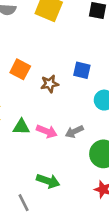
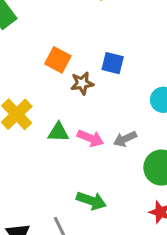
blue square: (82, 70) -> (113, 63), moved
brown star: (50, 84) -> (82, 83), moved

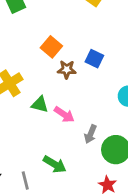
gray arrow: (125, 139) -> (90, 134), moved, turned -54

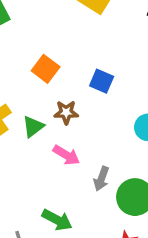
brown star: (67, 70) -> (66, 112), moved
green triangle: (40, 104) -> (33, 127), moved, turned -48

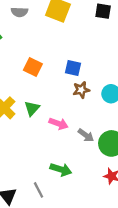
brown star: (66, 112) -> (81, 90), moved
gray arrow: (101, 179) -> (86, 135), turned -63

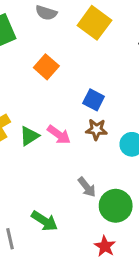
orange square: (33, 67) -> (46, 67), moved
pink arrow: (59, 124) -> (59, 135), moved

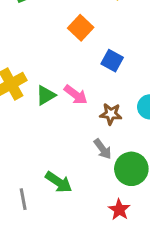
orange square: (46, 67) -> (81, 28), moved
brown star: (96, 130) -> (111, 114), moved

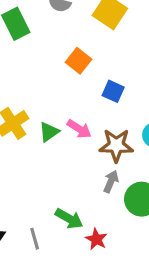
brown star: (111, 114) -> (116, 145), size x1.5
gray arrow: (103, 149) -> (111, 181), turned -115
red star: (119, 210) -> (96, 239), moved

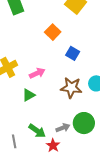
pink arrow: (79, 129) -> (37, 73), moved, turned -63
green triangle: (49, 132) -> (29, 95), moved
gray arrow: (111, 181) -> (63, 128), moved, turned 40

